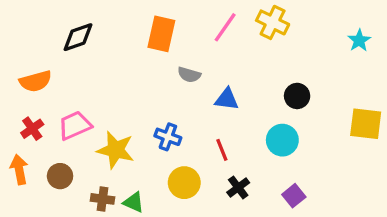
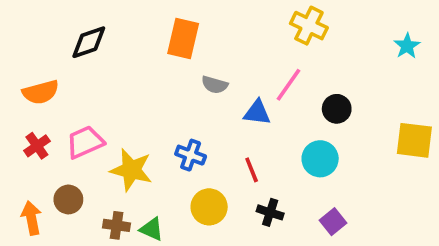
pink line: (225, 27) -> (289, 85), moved
orange arrow: (19, 170) -> (31, 218), moved
black cross: (238, 188) -> (270, 212), turned -35

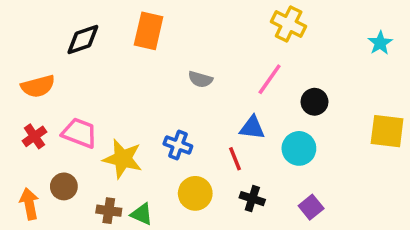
orange rectangle: (183, 39) -> (149, 31), moved
blue triangle: (257, 113) -> (252, 128), moved
pink trapezoid: (85, 142) -> (79, 133), turned 45

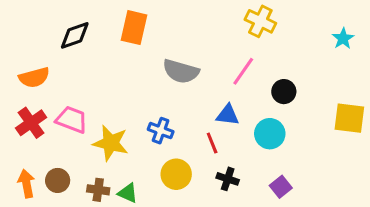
gray semicircle: (200, 79) -> (181, 71), size x1.6
red cross: (34, 136) -> (31, 123), size x1.4
brown circle: (64, 186) -> (58, 180), moved

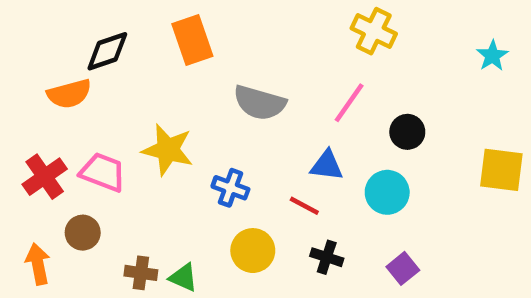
orange rectangle: (134, 28) -> (192, 40), turned -32
orange semicircle: (34, 78) -> (69, 94), moved
yellow star: (111, 143) -> (168, 150), moved
red line: (212, 143) -> (304, 206), turned -40
brown circle: (58, 180) -> (83, 233), moved

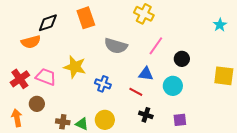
yellow cross: (374, 31) -> (144, 14), moved
yellow circle: (253, 251) -> (105, 120), moved
purple square: (403, 268) -> (180, 120), turned 32

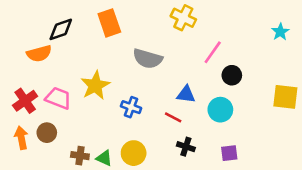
pink line: (156, 46) -> (213, 52), moved
yellow star: (75, 67) -> (95, 85), turned 30
orange arrow: (17, 118) -> (21, 138), moved

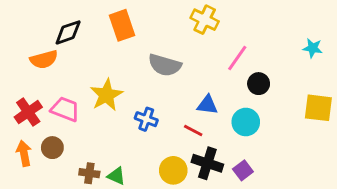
cyan star: (280, 32) -> (313, 48), moved, turned -30
black cross: (186, 147) -> (207, 163), size x1.5
yellow circle: (134, 153) -> (173, 170), moved
purple square: (229, 153) -> (243, 170), moved, turned -30

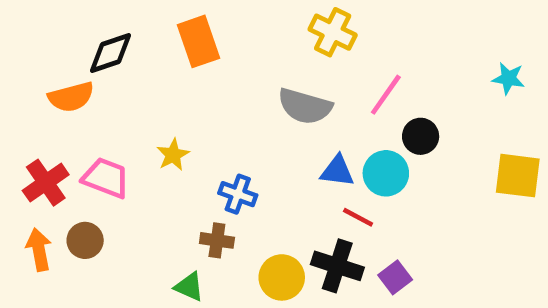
gray semicircle: (165, 65) -> (305, 106), moved
yellow star: (106, 95) -> (173, 155), size x0.6
cyan circle: (246, 122) -> (386, 173), moved
red line: (193, 131) -> (358, 217), moved
brown cross: (89, 173) -> (217, 240), moved

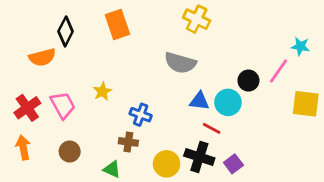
black diamond: (111, 53) -> (66, 31), turned -44
pink line: (386, 95) -> (279, 71), moved
pink trapezoid: (106, 178) -> (63, 105), turned 40
brown circle: (85, 240) -> (70, 152), moved

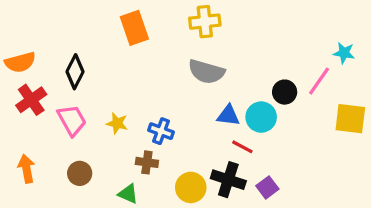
yellow cross: (197, 19) -> (205, 22), moved, turned -32
black diamond: (66, 31) -> (75, 72), moved
orange semicircle: (42, 57) -> (20, 62), moved
yellow star: (102, 91) -> (117, 123), moved, turned -30
red cross: (27, 108) -> (31, 100), moved

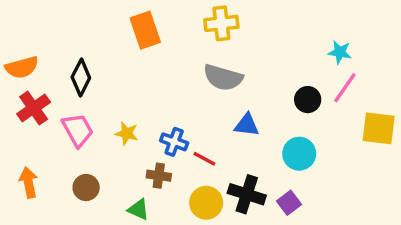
cyan star: (344, 53) -> (340, 52), moved
cyan circle: (261, 117) -> (299, 154), moved
red line: (242, 147) -> (204, 159), moved

